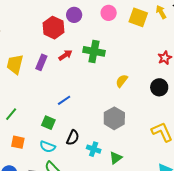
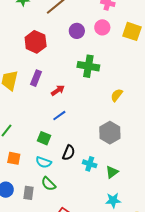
purple circle: (74, 15) -> (77, 31), moved
red hexagon: (53, 28) -> (36, 42), moved
red arrow: (65, 55) -> (58, 90), moved

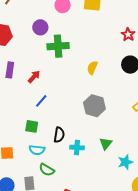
purple circle: (77, 31) -> (40, 27), moved
cyan cross: (90, 164) -> (77, 148), moved
cyan star: (113, 200) -> (125, 162), moved

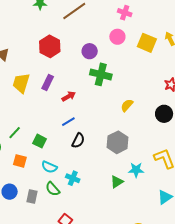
green square: (32, 126) -> (40, 141), moved
black semicircle: (59, 135) -> (78, 141), moved
cyan cross: (77, 148) -> (73, 178), moved
cyan star: (125, 162) -> (136, 170), moved

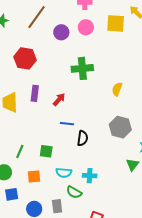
purple circle: (90, 51) -> (61, 32), moved
blue line: (68, 122) -> (67, 124), turned 56

